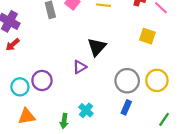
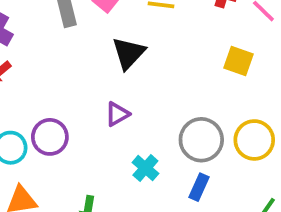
black triangle: (97, 47) -> (129, 53), moved
cyan cross: (86, 110) -> (145, 168), moved

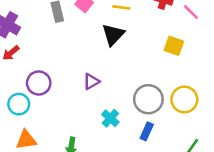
black triangle: (129, 53) -> (113, 35), moved
purple circle: (50, 137) -> (39, 83), moved

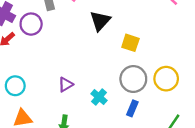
yellow square: (174, 46) -> (130, 43), moved
purple triangle: (91, 82) -> (66, 85), moved
purple circle: (39, 83) -> (31, 24), moved

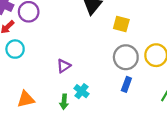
cyan circle: (15, 86) -> (15, 49), moved
cyan cross: (99, 97) -> (81, 91), moved

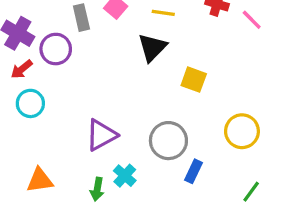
gray circle: (126, 57) -> (168, 141), moved
purple triangle: (64, 66) -> (101, 135), size x1.5

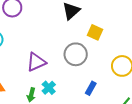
gray circle: (168, 141) -> (76, 54), moved

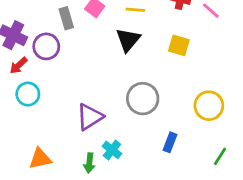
yellow square: (95, 32) -> (179, 45), moved

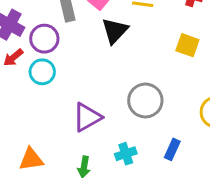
black triangle: (128, 40) -> (115, 31), moved
cyan circle: (28, 94) -> (42, 72), moved
cyan cross: (112, 150) -> (126, 154), moved, turned 30

